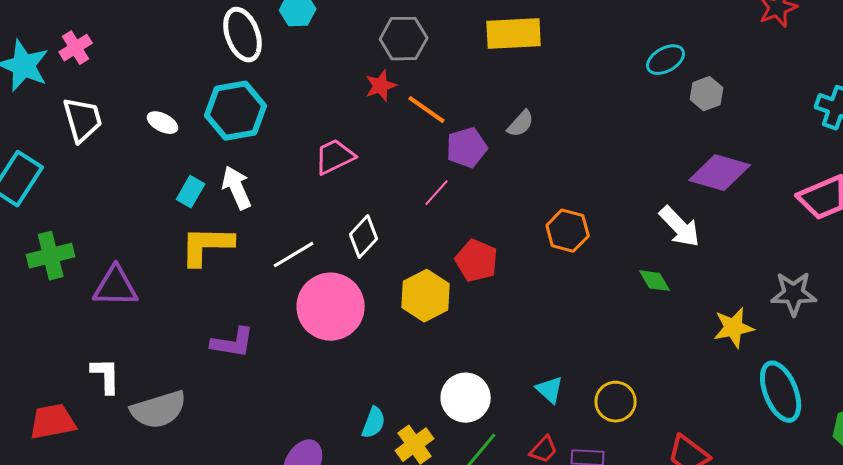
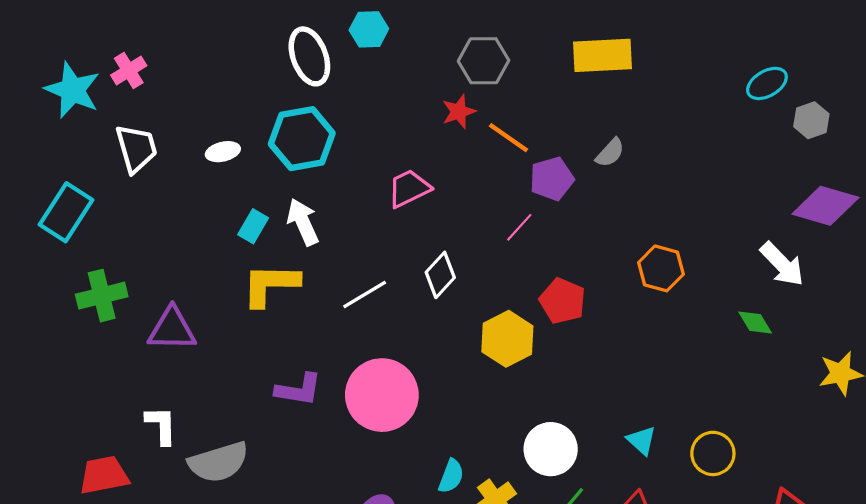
white ellipse: (163, 123) -> (223, 152), turned -40
pink circle: (331, 307) -> (382, 395), moved

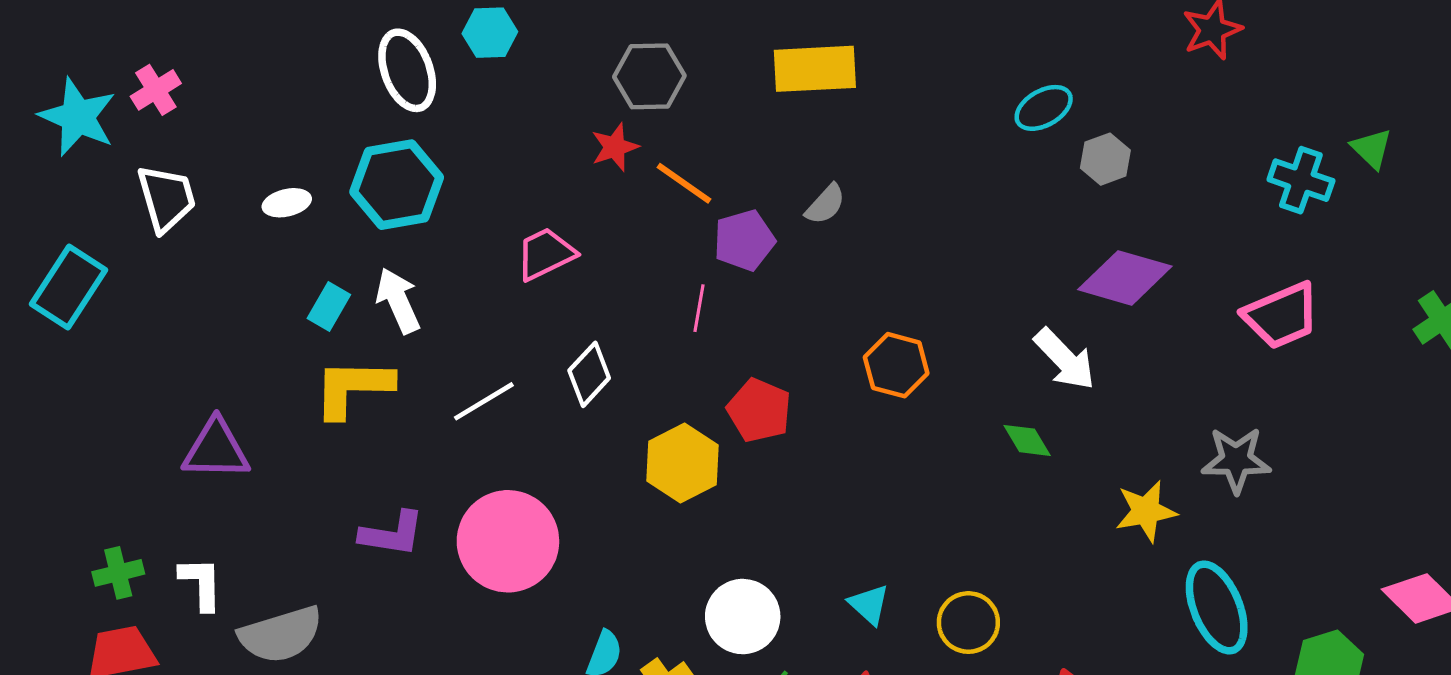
pink line: (519, 227) -> (699, 308), turned -32
green cross: (102, 296) -> (118, 573), moved, size x0.7

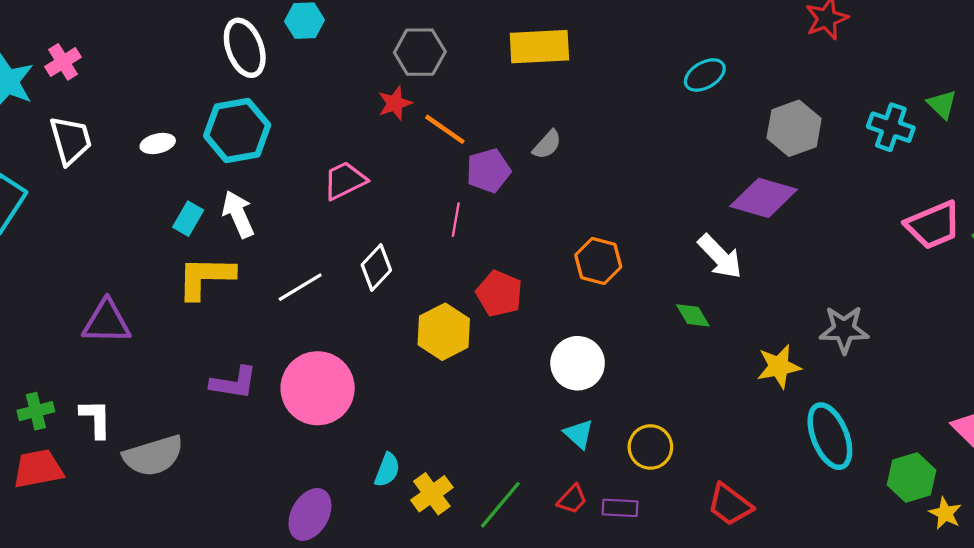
gray hexagon: (1105, 159) -> (794, 128), moved, size x1.5
pink trapezoid: (1281, 316) -> (933, 225), moved
white circle: (743, 617) -> (578, 363), moved

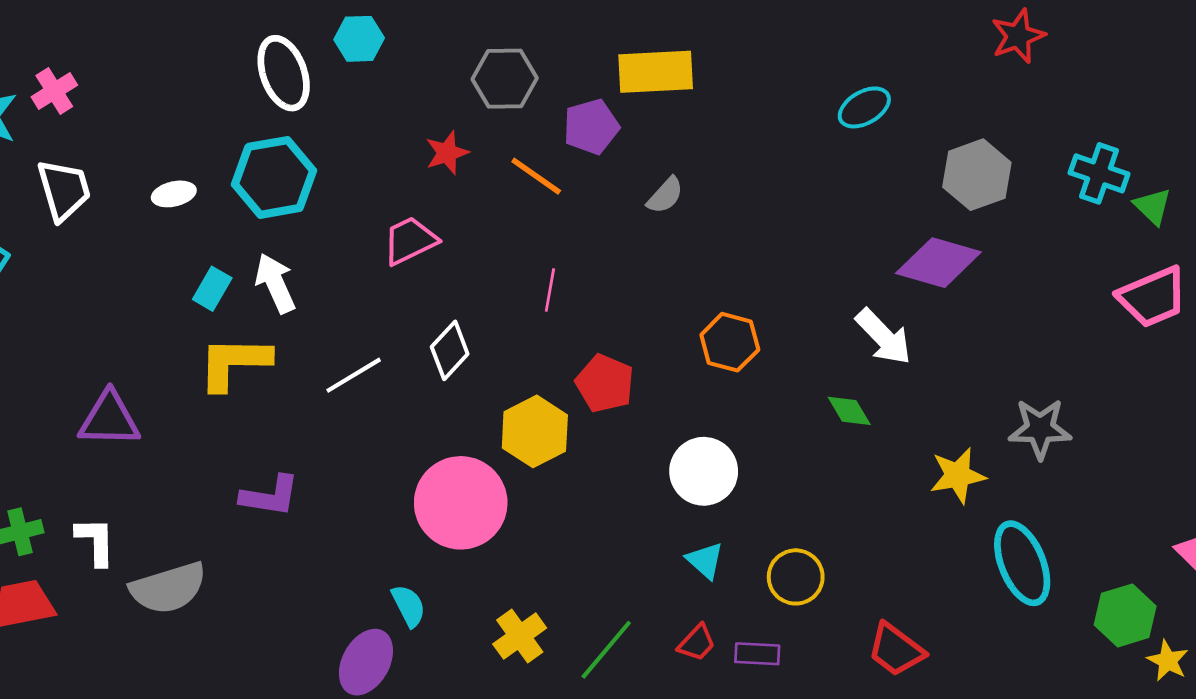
red star: (395, 103) -> (447, 153), moved
green triangle: (942, 104) -> (1153, 206), moved
purple pentagon: (488, 171) -> (591, 127), moved
pink circle: (318, 388) -> (461, 503), moved
cyan semicircle: (387, 470) -> (409, 606), moved, turned -48

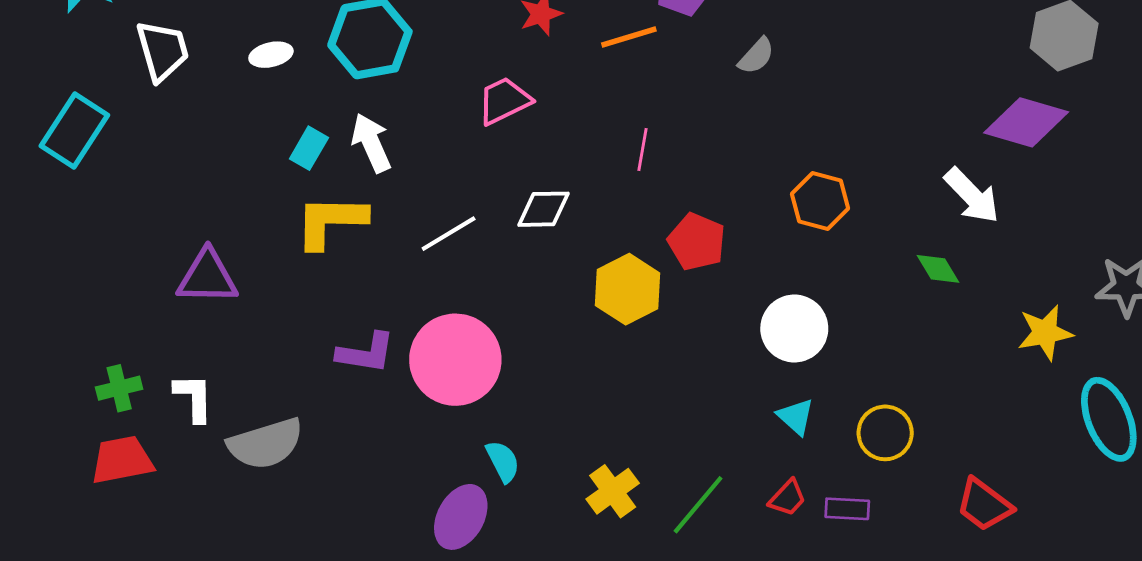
orange line: (536, 176) -> (629, 37), turned -52
white diamond: (450, 350) -> (543, 209), turned 46
pink circle: (461, 503) -> (455, 360), moved

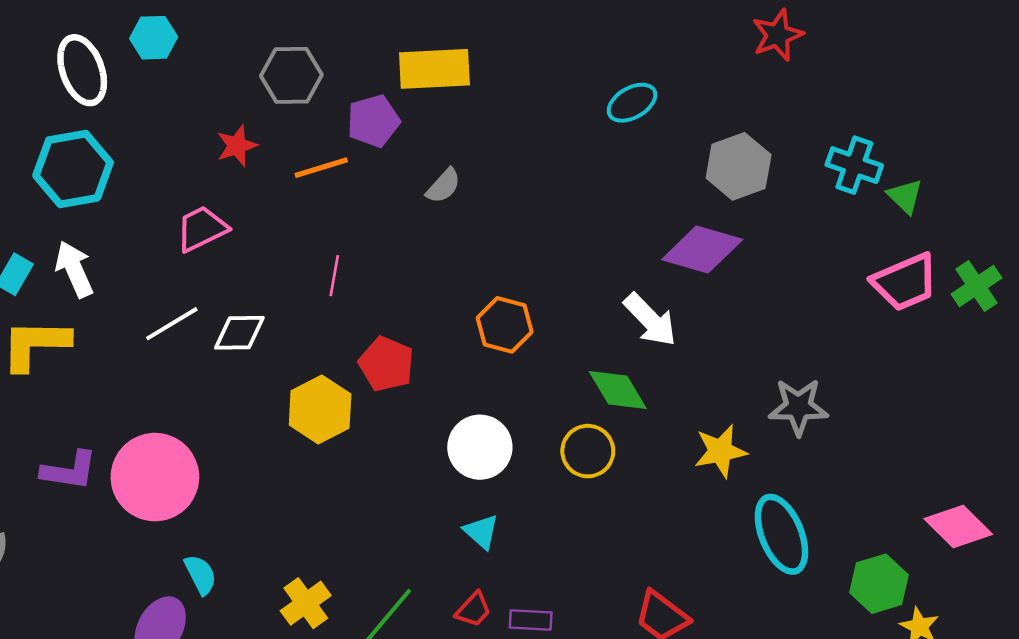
white line: (449, 234) -> (172, 324), moved
green diamond: (938, 269) -> (618, 390), size x1.4
yellow circle: (885, 433) -> (588, 451), moved

